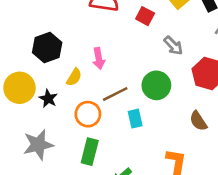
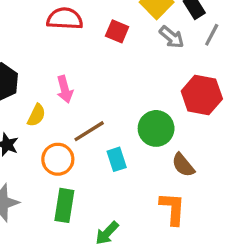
gray arrow: (173, 46) -> (172, 37), moved
green circle: (156, 85) -> (156, 128), moved
brown semicircle: (198, 121) -> (183, 165), moved

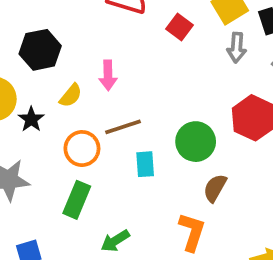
gray arrow: (172, 37) -> (237, 48), turned 40
brown semicircle: (183, 165) -> (215, 188), turned 55

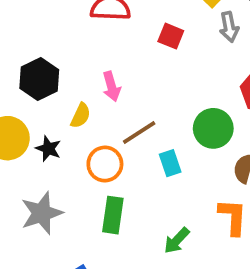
red square: (179, 27) -> (171, 36), moved
green arrow: (115, 241) -> (177, 241), moved

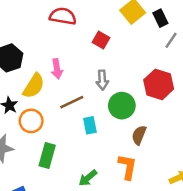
gray arrow: (229, 27) -> (102, 80), moved
yellow semicircle: (81, 116) -> (34, 86), size x1.5
orange circle: (105, 164) -> (31, 121), moved

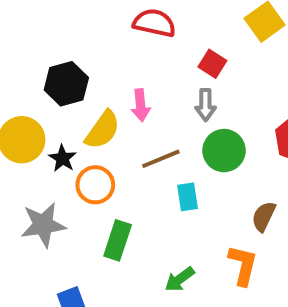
gray arrow: (102, 80) -> (205, 105), moved
green circle: (122, 106) -> (224, 151), moved

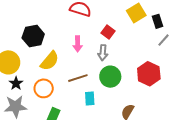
pink arrow: (141, 105) -> (78, 44), moved
black star: (63, 158) -> (16, 83), moved

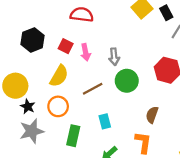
red square: (108, 32) -> (66, 46), moved
black hexagon: (33, 36) -> (33, 40), moved
cyan rectangle: (90, 98) -> (105, 121), moved

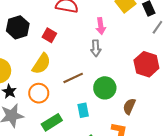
pink arrow: (86, 52) -> (101, 26), moved
green circle: (127, 81) -> (105, 88), moved
green rectangle: (73, 136) -> (52, 122), turned 42

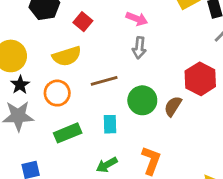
pink arrow: (101, 26) -> (137, 19), moved, turned -70
yellow semicircle: (41, 64) -> (67, 56), turned 30
brown semicircle: (129, 106) -> (173, 106), moved

